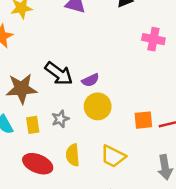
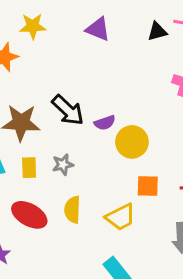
yellow circle: (98, 106) -> (132, 142), moved
orange square: (143, 120) -> (148, 186), moved
yellow trapezoid: (113, 156) -> (121, 217), turned -60

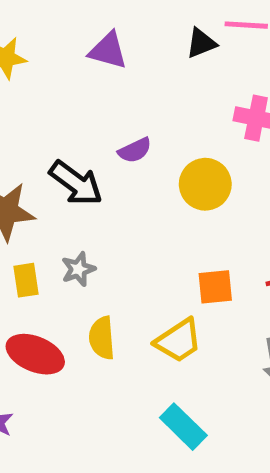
purple semicircle: (105, 123) -> (135, 150), moved
yellow circle: (132, 142) -> (205, 184), moved

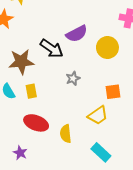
purple semicircle: (135, 150) -> (77, 34), size x1.5
gray star: (78, 269) -> (73, 78), moved
yellow semicircle: (102, 338) -> (66, 134), moved

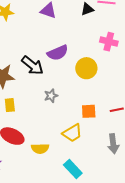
yellow semicircle: (66, 134) -> (40, 149), turned -90

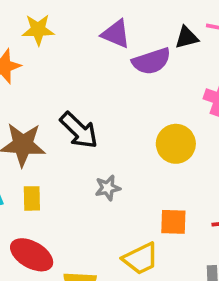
purple semicircle: (58, 53) -> (151, 61), moved

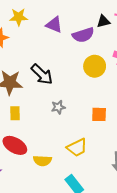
purple triangle: (116, 34) -> (54, 25), moved
yellow circle: (176, 144) -> (95, 66), moved
orange square: (173, 222) -> (99, 114), moved

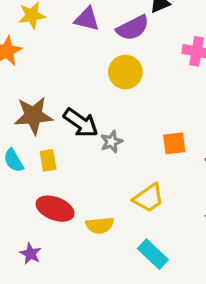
yellow circle: (95, 66) -> (125, 72), moved
black arrow: (42, 74) -> (81, 123), moved

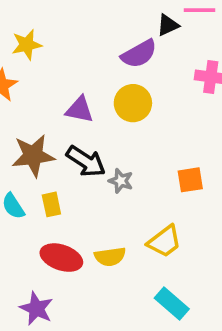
purple triangle: (87, 19) -> (80, 110), moved
gray star: (111, 142) -> (121, 181), turned -30
yellow semicircle: (100, 225) -> (110, 257), moved
purple star: (31, 254) -> (36, 309), size x1.4

